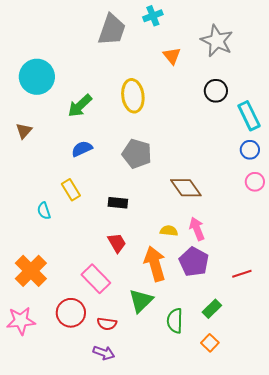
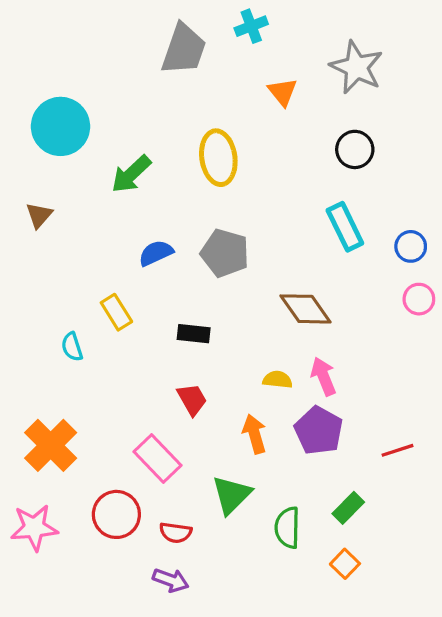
cyan rectangle: (249, 116) -> (345, 227), moved
blue semicircle: (82, 149) -> (156, 253), moved
orange arrow: (155, 264) -> (255, 434), size x0.7

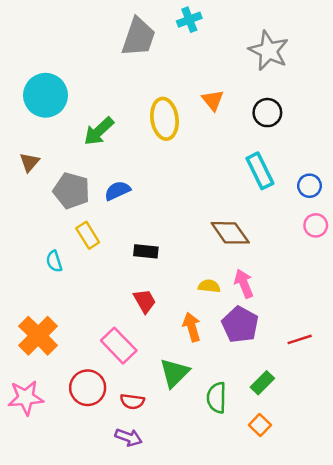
orange triangle: (282, 92) -> (213, 100), moved
gray pentagon: (225, 253) -> (72, 191), moved

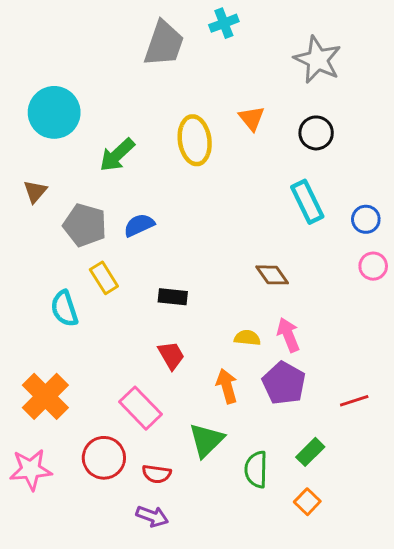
brown diamond: (230, 233) -> (272, 275), size x0.7
cyan semicircle: (54, 261) -> (64, 309), size x1.4

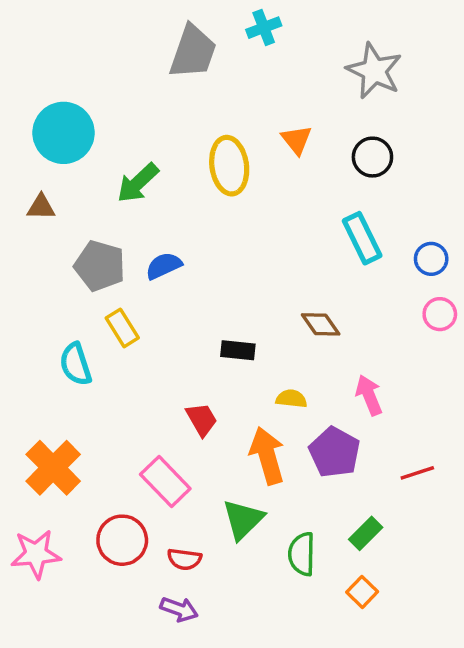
brown triangle: (35, 191) -> (41, 207), moved, turned 50
black rectangle: (173, 297) -> (238, 350), moved
pink arrow: (288, 335) -> (369, 395), moved
orange arrow: (227, 386) -> (267, 456), size x1.4

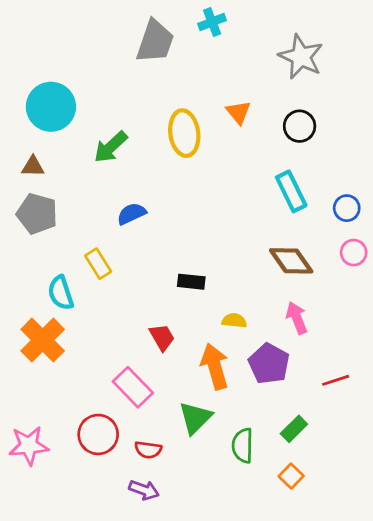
gray pentagon: (100, 266) -> (37, 214), moved
brown diamond: (321, 324) -> (291, 261), moved, size x1.4
orange cross: (53, 468) -> (43, 340), moved

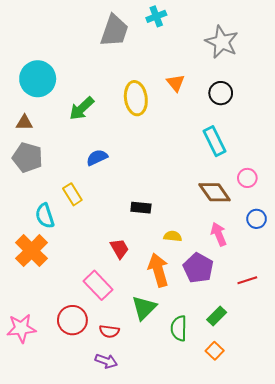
blue circle: (347, 208) -> (257, 219), moved
pink circle: (354, 253) -> (247, 178), moved

